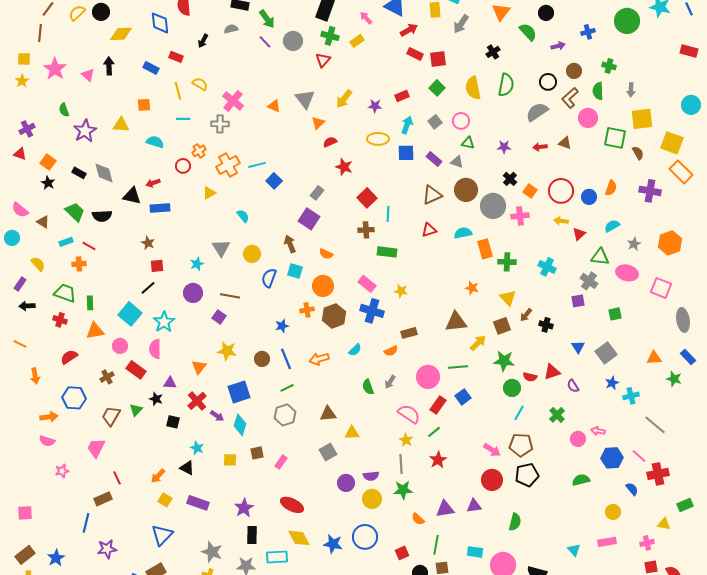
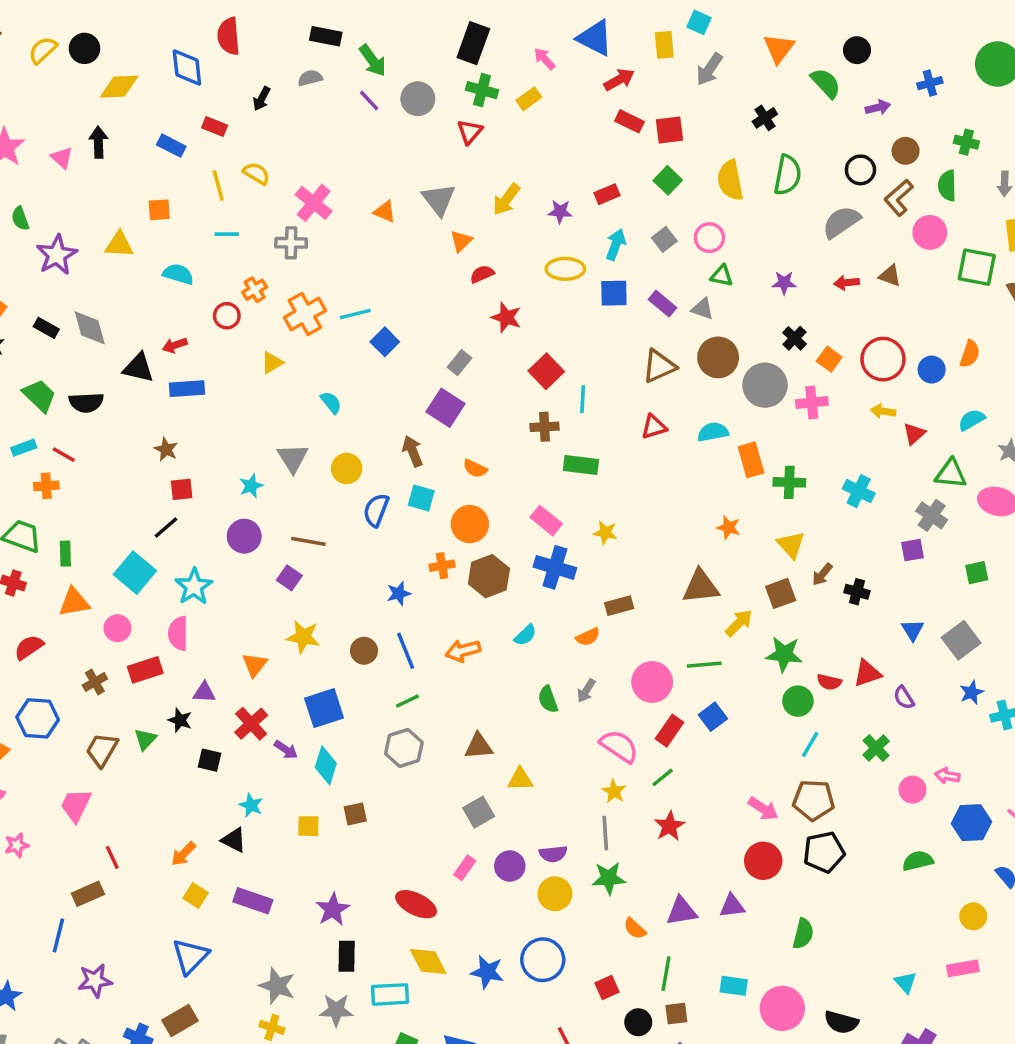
red rectangle: (136, 370) -> (145, 670), turned -54
pink rectangle: (281, 462) -> (465, 868), moved

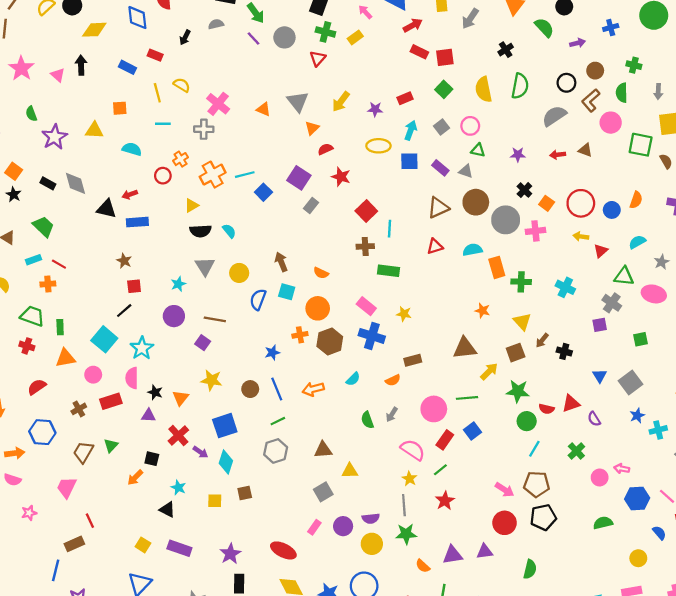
black semicircle: (86, 403) -> (200, 231), moved
purple square: (446, 408) -> (299, 178), moved
black star: (180, 720) -> (155, 392), moved
orange arrow: (183, 854) -> (135, 477), moved

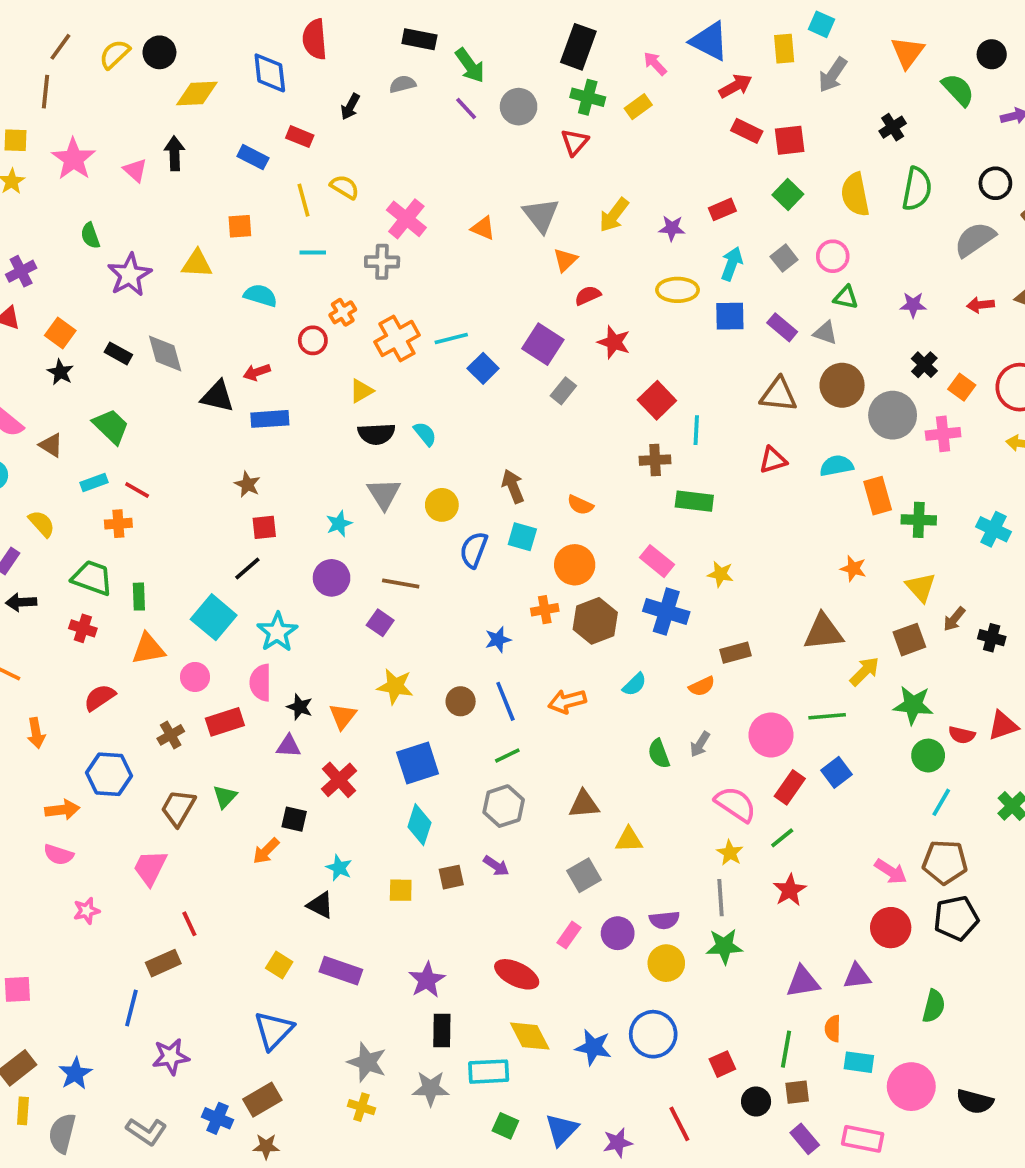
brown triangle: (438, 208) -> (778, 395), turned 30
purple arrow: (200, 452) -> (496, 866), moved
orange semicircle: (423, 566) -> (833, 1029), moved, turned 48

